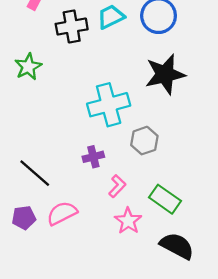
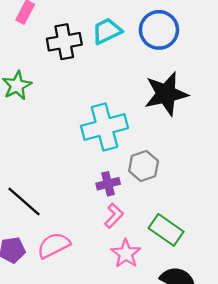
purple cross: (93, 157) -> (108, 184), moved

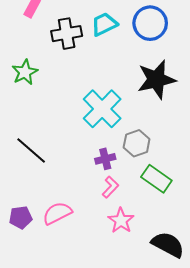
cyan cross: (105, 127) -> (102, 109), turned -30
black line: (24, 202) -> (31, 151), moved
green rectangle: (166, 230) -> (156, 179), moved

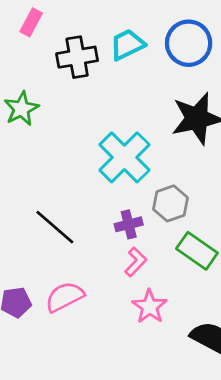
black line: (31, 151) -> (55, 227), moved

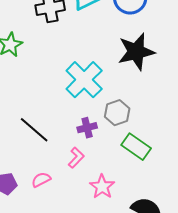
pink L-shape: (136, 262) -> (76, 158), moved
pink semicircle: (65, 297) -> (41, 180), size x0.7

